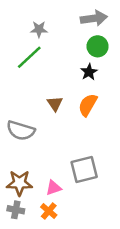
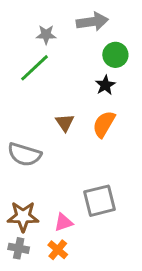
gray arrow: (94, 18) -> (92, 22), moved

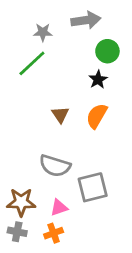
gray semicircle: (24, 154) -> (55, 166), moved
orange cross: (58, 250) -> (54, 233), turned 30

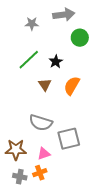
green line: (32, 63) -> (29, 60), moved
black star: (98, 79) -> (56, 62), moved
gray cross: (17, 232) -> (20, 177), moved

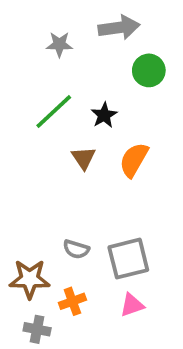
gray semicircle: (41, 123) -> (76, 249), moved, size x0.6
pink triangle: (44, 154) -> (132, 305), moved
orange cross: (40, 173) -> (72, 301), moved

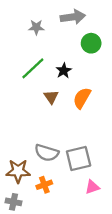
gray semicircle: (76, 249) -> (47, 153), size x1.5
pink triangle: (132, 305) -> (92, 187), moved
gray cross: (37, 329) -> (14, 202), moved

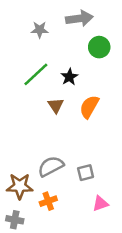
gray semicircle: (47, 153) -> (51, 166), turned 135
gray square: (79, 158) -> (86, 173), size x0.6

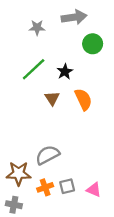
orange semicircle: (89, 107) -> (83, 99), turned 125
gray square: (86, 173) -> (67, 186), moved
pink triangle: (100, 204) -> (94, 190), turned 42

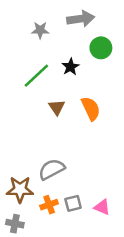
black star: (65, 72) -> (71, 67), moved

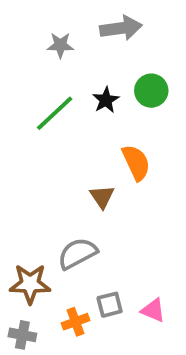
green circle: (101, 48) -> (151, 91), moved
brown triangle: (57, 107) -> (102, 197), moved
orange cross: (49, 205) -> (75, 322), moved

